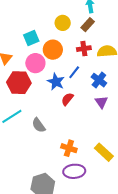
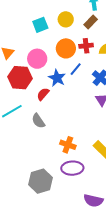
cyan square: (31, 38) -> (40, 25), moved
orange circle: (53, 50) -> (66, 48), moved
red semicircle: (67, 99) -> (43, 94), moved

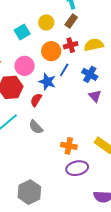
gray hexagon: (41, 181) -> (29, 192), moved

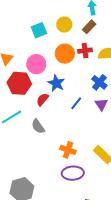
blue line: (64, 70) -> (76, 103), moved

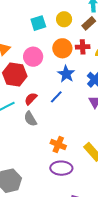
blue star: (56, 83) -> (66, 74), moved
red semicircle: (42, 100) -> (31, 99), moved
blue line: (76, 103) -> (56, 97), moved

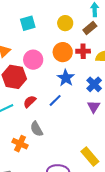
cyan square: (38, 23) -> (28, 23), moved
gray semicircle: (30, 119) -> (36, 129), moved
orange cross: (58, 145) -> (20, 144), moved

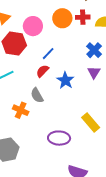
blue star: (66, 78) -> (65, 80), moved
blue line: (55, 100) -> (48, 54), moved
red semicircle: (30, 102) -> (43, 71), moved

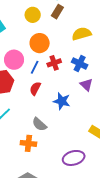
red cross: (83, 17) -> (54, 63), moved
blue line: (48, 54) -> (35, 67), moved
red semicircle: (43, 71) -> (35, 88), moved

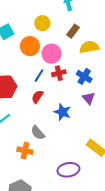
brown rectangle: (57, 12) -> (73, 31), moved
orange circle: (40, 43) -> (30, 46), moved
pink circle: (14, 60) -> (51, 54), moved

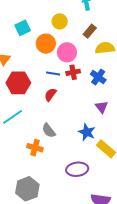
blue line: (39, 76) -> (53, 73), turned 64
purple triangle: (89, 98) -> (102, 107), moved
blue star: (62, 112) -> (87, 132), moved

